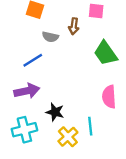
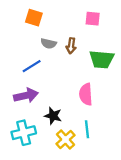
brown arrow: (74, 26) -> (71, 46), moved
green trapezoid: (106, 53) -> (102, 59), turned -50
pink semicircle: (109, 97) -> (86, 94), moved

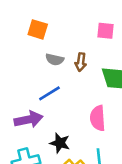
blue line: (32, 66) -> (49, 93), moved

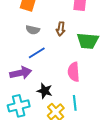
gray semicircle: (55, 59) -> (33, 30), moved

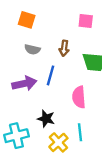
blue line: (37, 53) -> (51, 75), moved, turned -42
purple arrow: (21, 73) -> (24, 83), moved

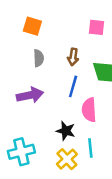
gray semicircle: (32, 49) -> (39, 58), turned -105
blue line: (51, 75) -> (73, 86), moved
black star: (46, 119) -> (66, 131), moved

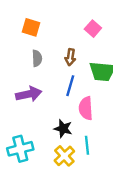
pink square: (96, 27) -> (93, 29), turned 35

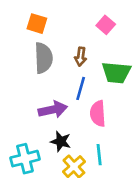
gray semicircle: (37, 58) -> (44, 58), size x1.6
purple arrow: (29, 94) -> (53, 110), moved
black star: (63, 129) -> (61, 141), moved

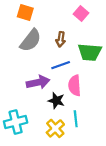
gray semicircle: (44, 58) -> (31, 40), turned 40
blue line: (81, 88) -> (61, 65), turned 54
black star: (61, 141) -> (56, 101), moved

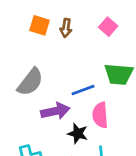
brown arrow: (61, 39) -> (66, 28), moved
gray semicircle: (31, 40) -> (30, 82), moved

